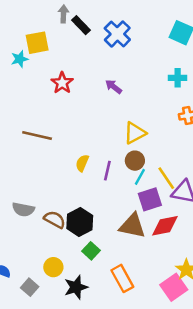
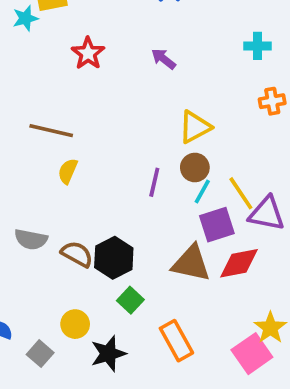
yellow semicircle: (82, 163) -> (68, 171), moved

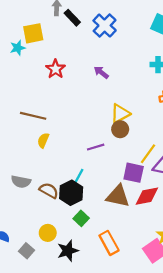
brown circle: (195, 167) -> (120, 129), moved
purple line: (154, 182) -> (96, 147), turned 60
cyan line: (202, 191) -> (79, 176), moved
yellow line: (241, 193) -> (148, 154), turned 70
purple square: (217, 225) -> (134, 173), turned 30

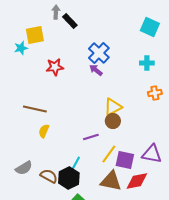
blue cross: (105, 26) -> (99, 53), moved
red star: (56, 69) -> (55, 67), turned 30
yellow line: (148, 154) -> (109, 154), moved
gray semicircle: (21, 182) -> (24, 168), turned -42

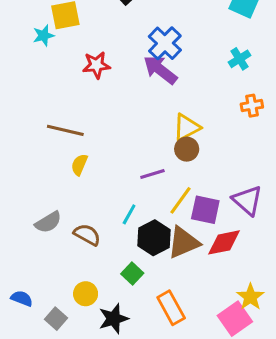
cyan cross: (147, 63) -> (240, 59), turned -32
purple arrow: (96, 70) -> (160, 70), size x1.6
purple triangle: (152, 154) -> (247, 200), turned 30
black hexagon: (69, 178) -> (154, 238), moved
brown triangle: (111, 181) -> (184, 242), turned -35

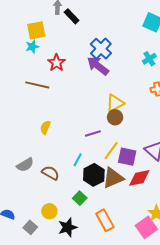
cyan star: (44, 36) -> (32, 47), moved
red star: (96, 65) -> (56, 63), turned -30
brown line: (65, 130) -> (37, 85), moved

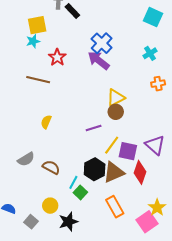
cyan line: (78, 160) -> (73, 182), moved
red diamond: (139, 178) -> (140, 172), turned -60
orange rectangle: (105, 220) -> (115, 207), moved

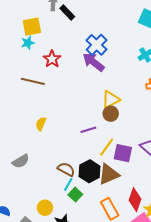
brown semicircle: (51, 167) -> (66, 169), moved
red diamond: (140, 172) -> (135, 200), moved

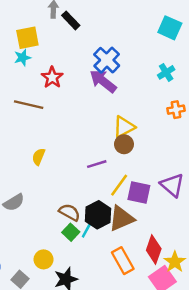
cyan line: (68, 184) -> (87, 230), moved
green square: (75, 195) -> (71, 232), moved

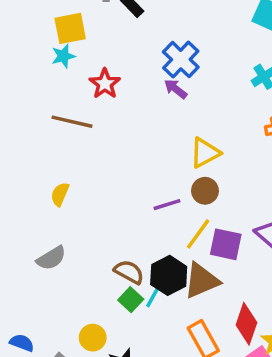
purple arrow: (103, 81) -> (176, 89), size x0.6
brown circle: (124, 144) -> (205, 191), moved
yellow semicircle: (39, 157) -> (60, 194), moved

